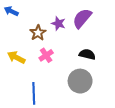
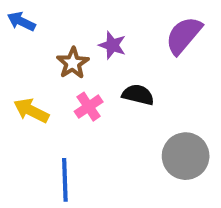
purple semicircle: (82, 18) -> (184, 35), moved
black semicircle: (87, 54) -> (138, 95), moved
gray circle: (80, 81) -> (186, 156), moved

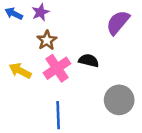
purple star: (112, 45) -> (40, 12), moved, turned 30
pink cross: (89, 107) -> (57, 68), size x1.5
blue line: (65, 180) -> (58, 115), moved

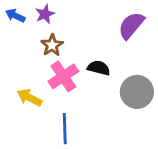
yellow arrow: (20, 71) -> (29, 98), moved
gray circle: (119, 100) -> (137, 92), moved

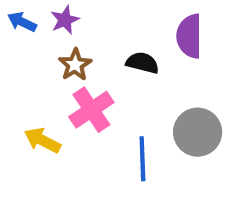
purple semicircle: (131, 25) -> (189, 36), turned -40
black semicircle: (99, 68) -> (142, 63), moved
blue line: (65, 129) -> (142, 159), moved

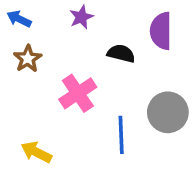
purple star: (65, 20) -> (81, 17), moved
brown star: (75, 65) -> (28, 59), moved
yellow arrow: (42, 140) -> (36, 152), moved

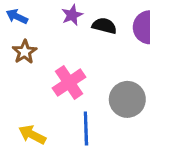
black semicircle: (121, 53) -> (104, 26), moved
gray circle: (168, 112) -> (127, 99), moved
blue line: (121, 135) -> (86, 129), moved

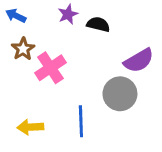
purple semicircle: (143, 27) -> (139, 61), moved, turned -120
pink cross: (69, 83) -> (51, 68), moved
yellow arrow: (32, 135) -> (30, 127), turned -30

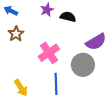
pink cross: (51, 68) -> (49, 53), moved
yellow arrow: (30, 127) -> (21, 88), turned -120

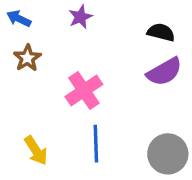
black semicircle: (68, 17) -> (161, 32), moved
gray circle: (83, 65) -> (168, 154), moved

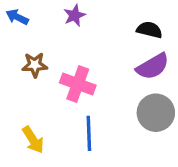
brown star: (27, 58) -> (35, 65), moved, turned 30
pink cross: (84, 91) -> (78, 84), turned -36
gray circle: (168, 154) -> (156, 113), moved

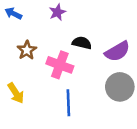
black semicircle: (149, 30) -> (82, 43), moved
brown star: (35, 65) -> (27, 50), turned -30
yellow arrow: (33, 140) -> (16, 93), moved

